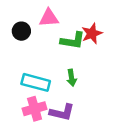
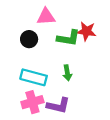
black circle: (21, 31) -> (29, 39), moved
red star: (92, 33) -> (86, 31), turned 30

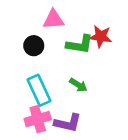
green arrow: (67, 73) -> (78, 85), turned -48
cyan rectangle: (34, 77) -> (39, 90), turned 50

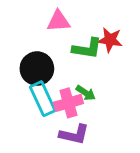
black circle: (34, 46) -> (37, 69), moved, size x1.5
pink cross: (38, 119) -> (68, 103), moved

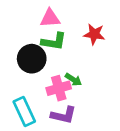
green L-shape: (87, 48) -> (54, 41), moved
cyan rectangle: (43, 99) -> (24, 111), moved

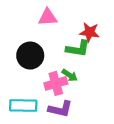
green L-shape: (54, 41) -> (78, 49), moved
cyan rectangle: (24, 111) -> (23, 105), turned -64

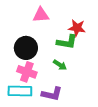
pink cross: (56, 83) -> (27, 72), moved, turned 36

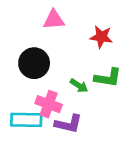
green L-shape: (67, 42) -> (108, 78), moved
pink cross: (27, 72) -> (49, 104), moved

